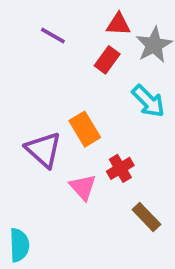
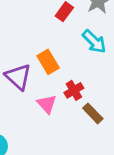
brown rectangle: (146, 217) -> (93, 113), moved

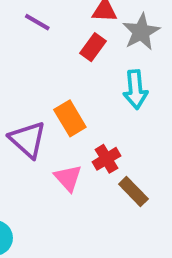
cyan arrow: (94, 42) -> (135, 90), turned 40

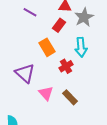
orange rectangle: (70, 118) -> (47, 47), moved
red cross: (106, 159) -> (66, 66), moved
brown rectangle: (133, 192) -> (70, 97), moved

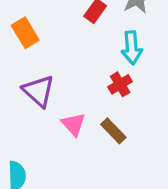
orange rectangle: (47, 47) -> (25, 33), moved
red cross: (66, 66) -> (120, 84), moved

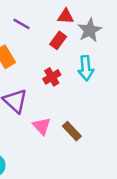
red cross: (120, 84) -> (52, 77), moved

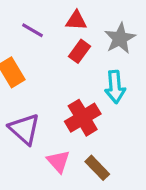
red triangle: (66, 16) -> (76, 21), moved
red cross: (52, 77) -> (83, 118), moved, size x1.5

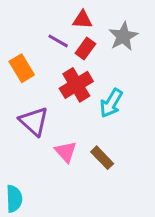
purple line: (33, 30) -> (58, 41), moved
cyan arrow: (115, 87) -> (111, 103), moved, turned 36
red cross: (83, 118) -> (76, 85), moved

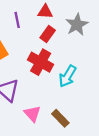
purple line: (58, 41) -> (17, 20), moved, turned 49
red cross: (76, 85) -> (41, 62), turned -30

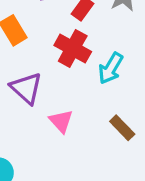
brown rectangle: (60, 118) -> (122, 128), moved

